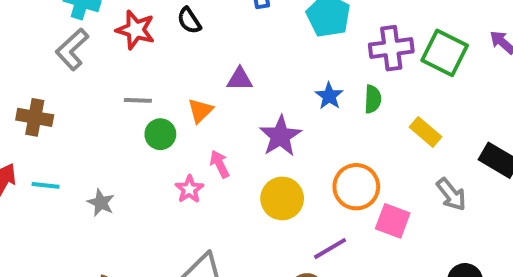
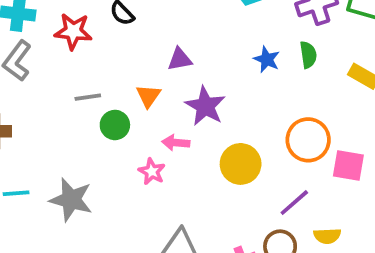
purple star: (280, 136) -> (205, 106), moved
pink arrow: (220, 164) -> (176, 143), turned -48
gray star: (101, 203) -> (71, 200), size x1.6

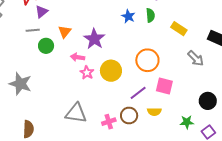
purple triangle: (180, 59) -> (41, 12), moved, turned -32
pink square: (348, 165) -> (164, 86), moved
pink star: (152, 172) -> (87, 73), moved

